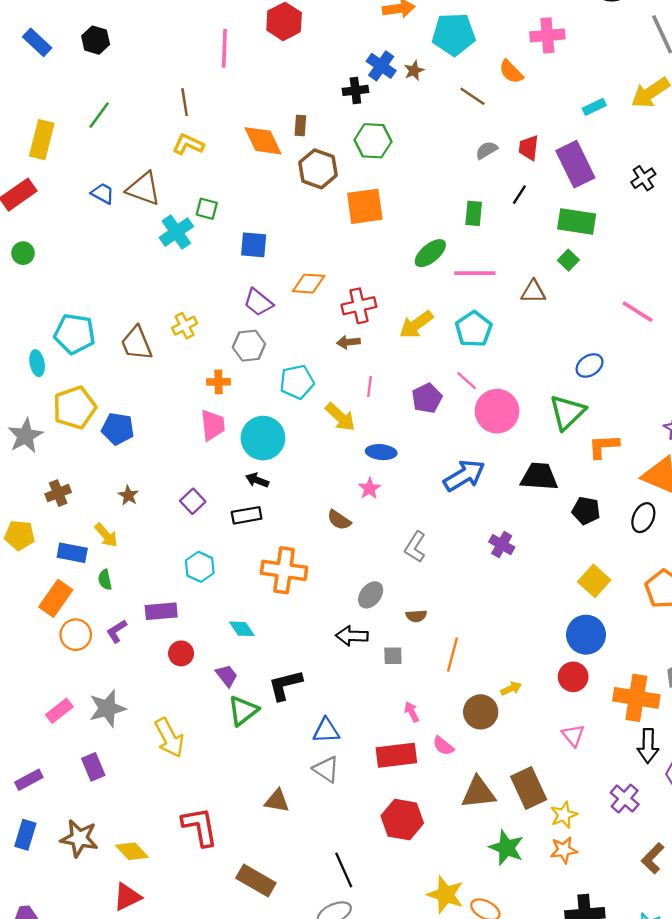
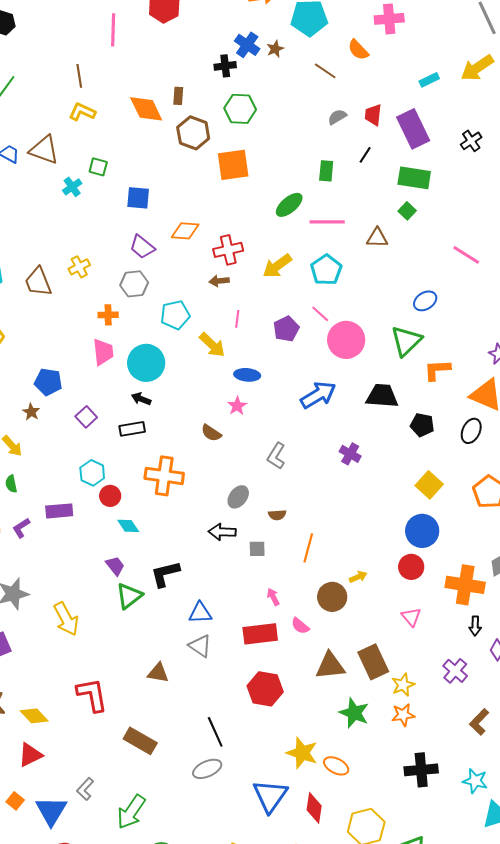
cyan cross: (176, 232) -> (72, 187), size x0.7
blue pentagon: (118, 429) -> (48, 382), moved
red circle: (181, 653) -> (110, 496), moved
black arrow: (648, 746) -> (475, 626), size x0.7

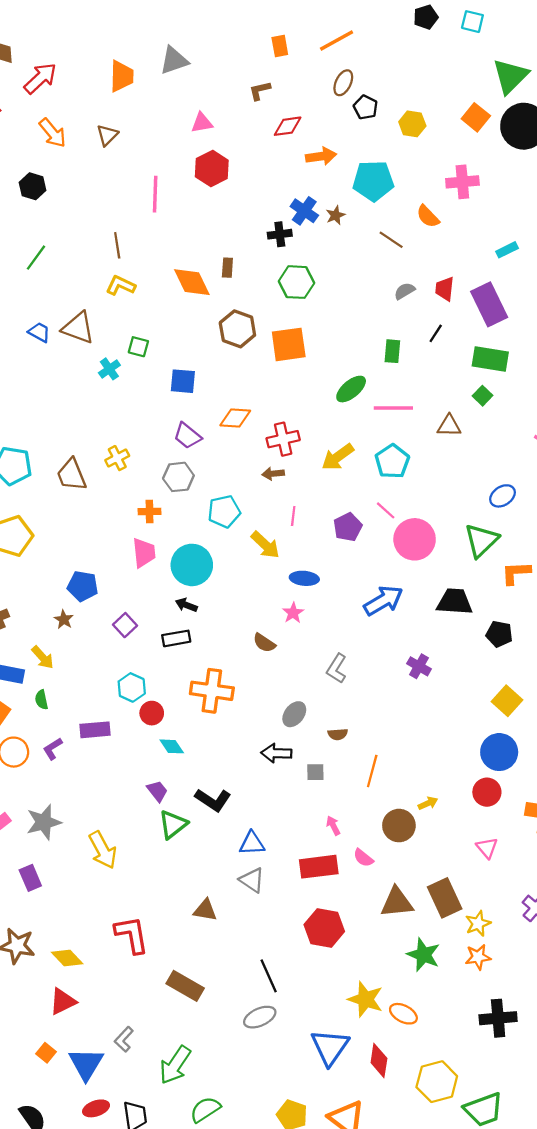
brown hexagon: (193, 133) -> (237, 329), moved
black L-shape: (165, 574) -> (213, 800), turned -132

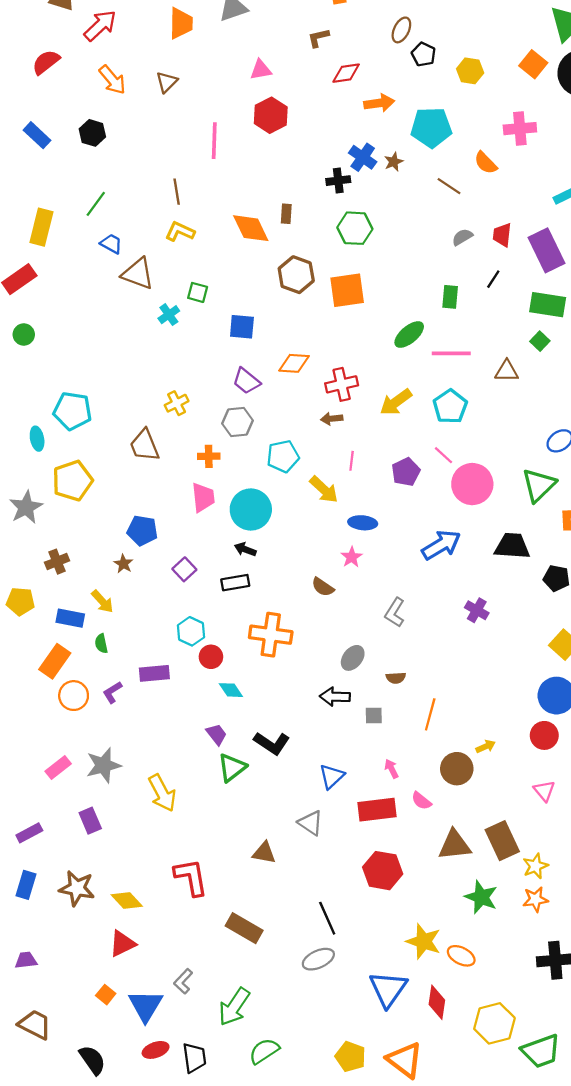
blue trapezoid: (39, 332) -> (111, 244), moved
brown trapezoid: (72, 475) -> (144, 445), moved
blue triangle: (252, 843) -> (332, 776), moved, turned -40

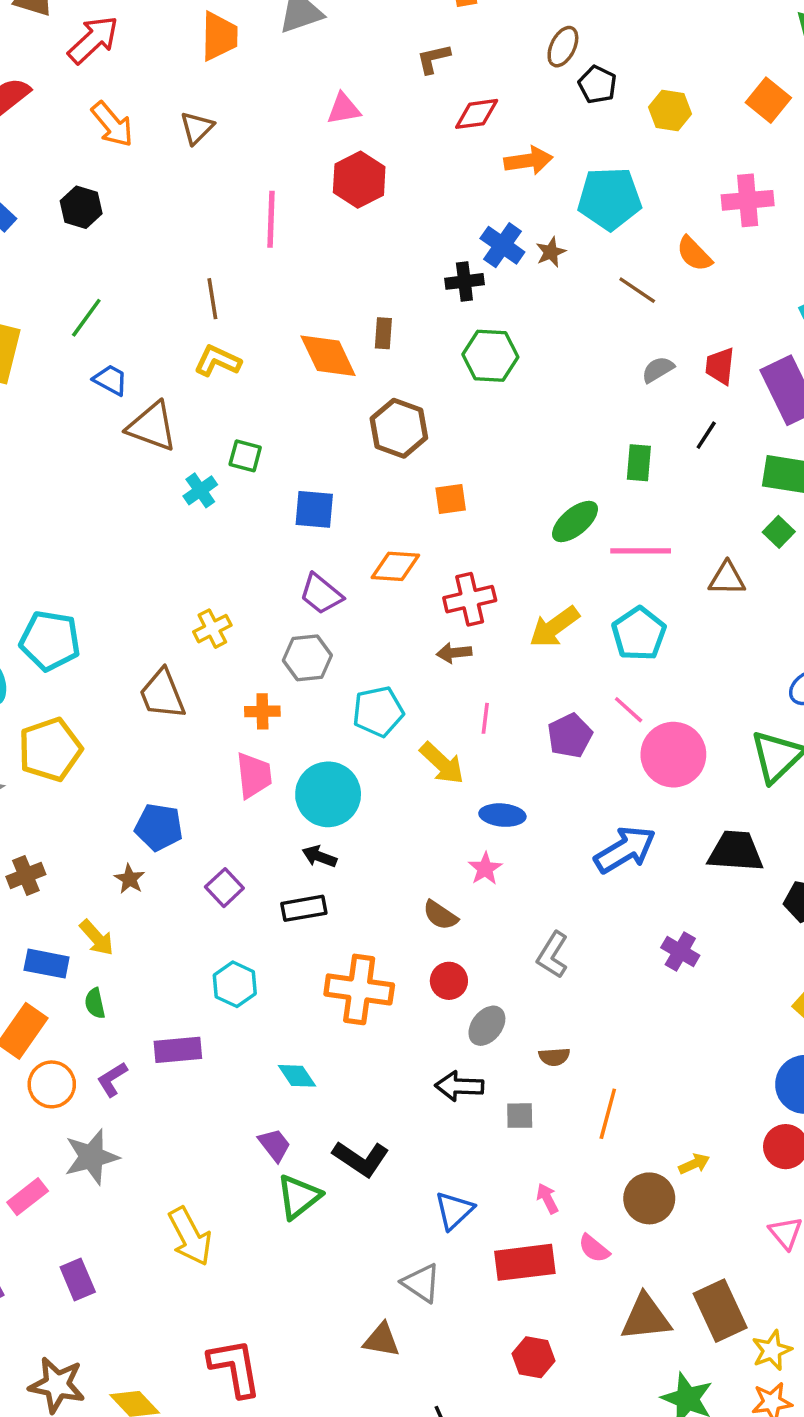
orange square: (347, 290) -> (451, 499), moved, size x0.6
red circle: (211, 657) -> (449, 981), moved
gray star: (103, 765) -> (91, 1157), moved
brown triangle: (264, 853) -> (382, 1340), moved
red hexagon: (383, 871) -> (534, 1357), size x0.7

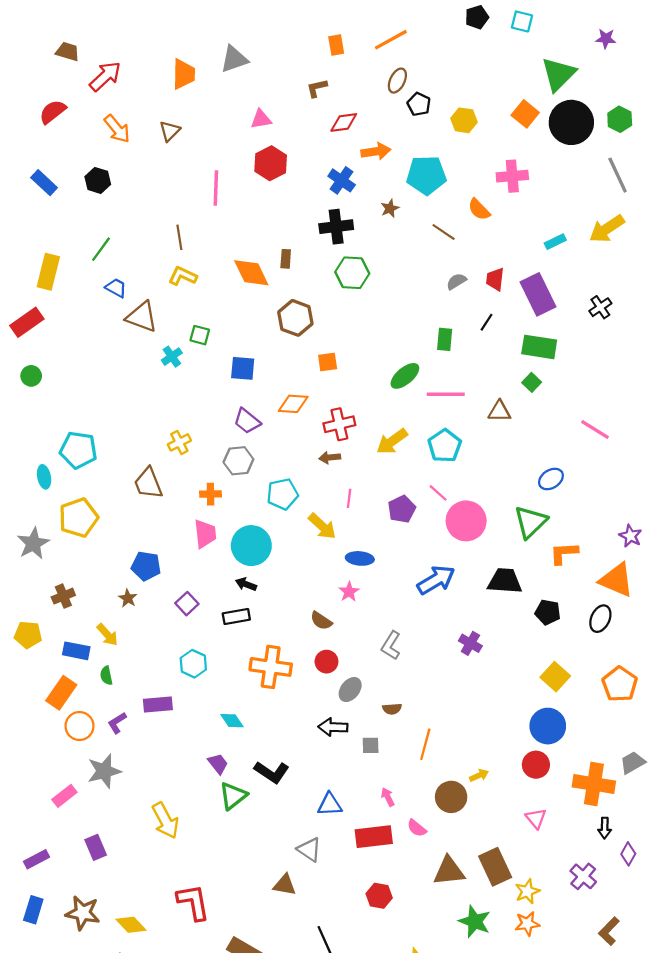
blue cross: (502, 245) -> (342, 180), moved
black cross: (464, 281) -> (336, 227), size x1.4
blue triangle: (454, 1210) -> (330, 804), turned 40

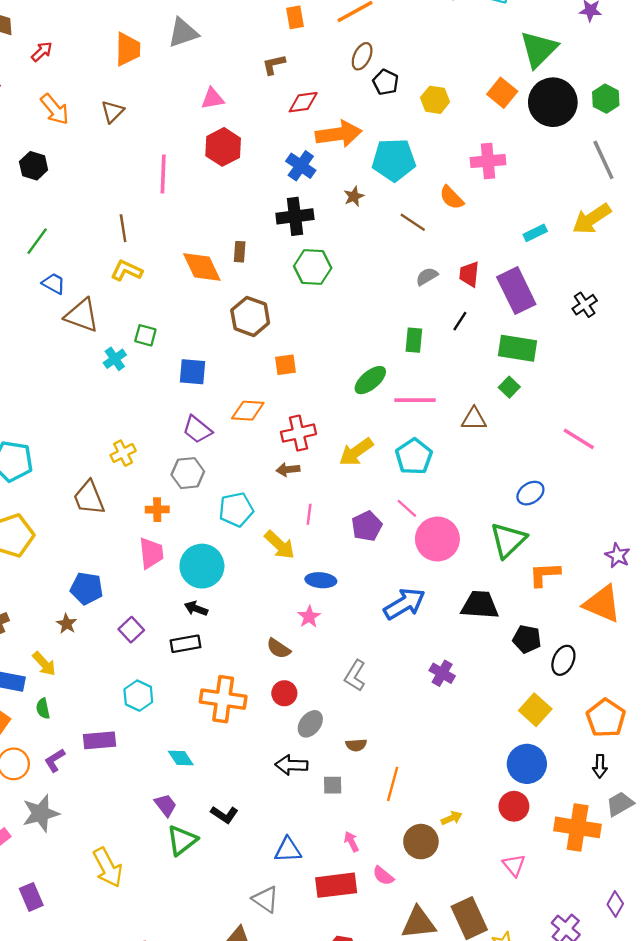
red arrow: (105, 76) -> (42, 52), size x0.6
orange arrow: (376, 151) -> (339, 134), size x1.4
black ellipse: (600, 619) -> (563, 660), moved
black L-shape: (272, 772) -> (224, 815), size x0.7
black arrow: (605, 828) -> (600, 766), moved

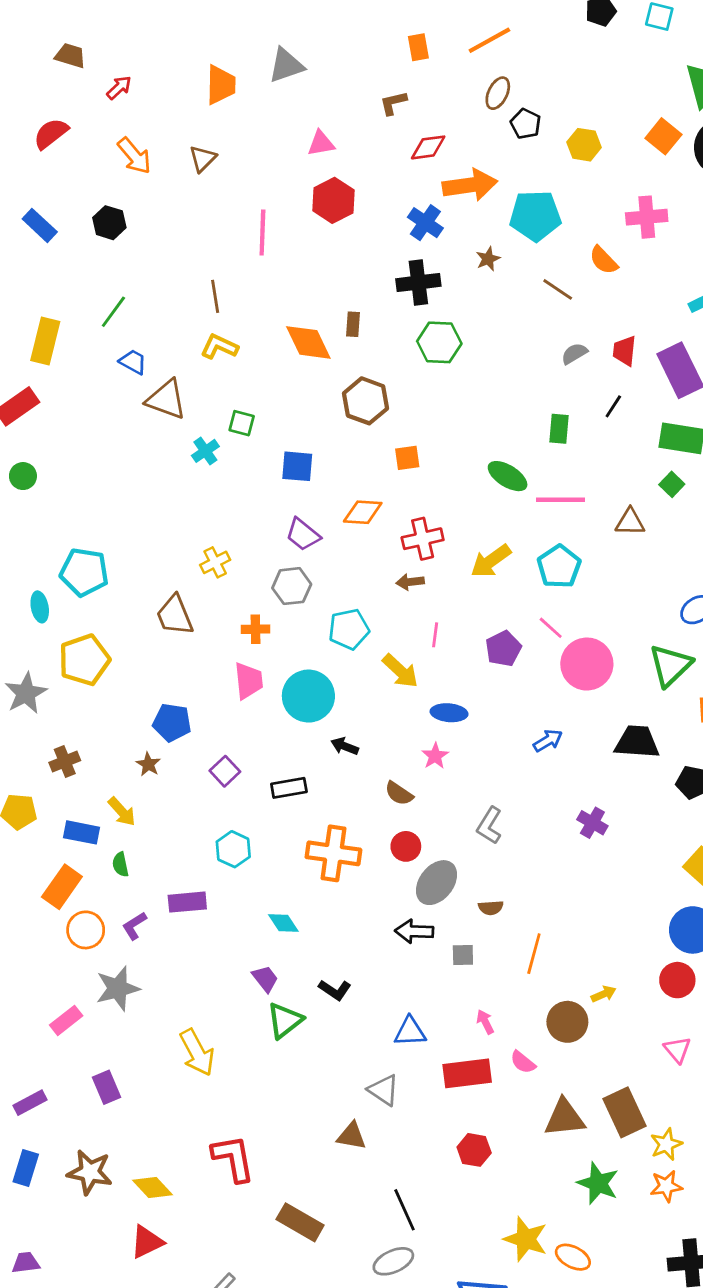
green ellipse: (370, 380) -> (508, 476), turned 72
blue arrow: (404, 604) -> (548, 741), size x0.6
black arrow: (196, 608) -> (345, 746), moved
gray ellipse: (310, 724) -> (436, 883), size x1.4

